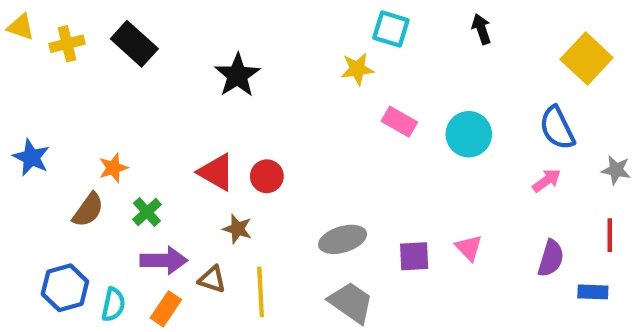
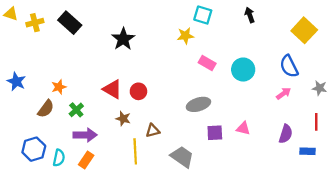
gray ellipse: (343, 239) -> (198, 104), moved
pink triangle: (469, 248) -> (243, 128), turned -32
brown triangle: (212, 279) -> (153, 131), moved, turned -32

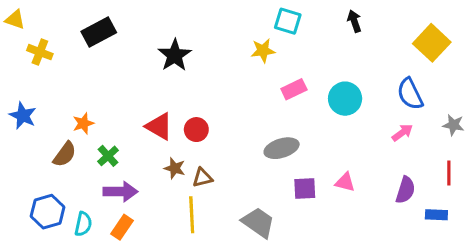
yellow cross: (35, 23) -> (40, 52), moved, turned 35
black rectangle: (70, 23) -> (99, 32), turned -70
pink rectangle: (207, 63) -> (294, 89), turned -56
brown triangle: (153, 131) -> (203, 178), moved

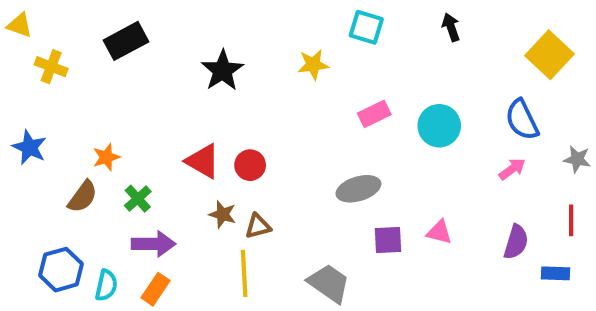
yellow star: (263, 51) -> (313, 65), moved

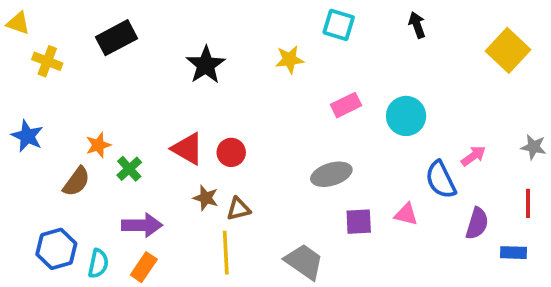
blue semicircle: (522, 120) -> (441, 180), moved
green cross: (138, 199) -> (129, 169), moved

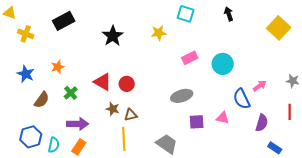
blue star: (27, 136) -> (26, 74), moved
orange star: (98, 145) -> (58, 67), moved
blue rectangle: (513, 253) -> (275, 148), moved, turned 32

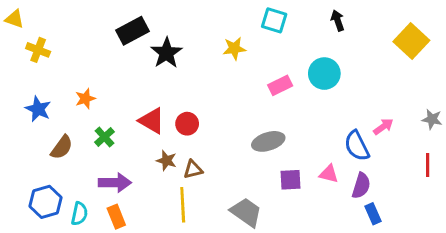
black rectangle: (64, 21) -> (133, 31), moved
cyan circle: (223, 64) -> (324, 74), moved
purple semicircle: (262, 123) -> (361, 186), moved
orange rectangle: (79, 147) -> (116, 217), turned -56
blue rectangle: (275, 148) -> (373, 214), moved, turned 32

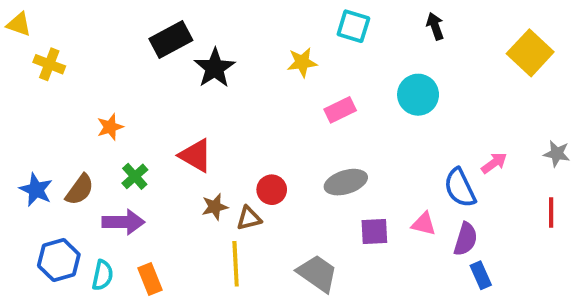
pink rectangle: (280, 85) -> (340, 110), moved
blue star: (38, 109) -> (36, 190), moved
red circle: (187, 124) -> (272, 190), moved
brown star: (166, 161) -> (215, 207), turned -30
purple arrow: (115, 183) -> (123, 222), moved

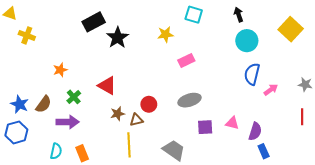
cyan circle: (418, 95) -> (247, 41), moved
blue semicircle: (460, 188) -> (252, 74), moved, turned 40
blue hexagon: (59, 260) -> (16, 132), moved

